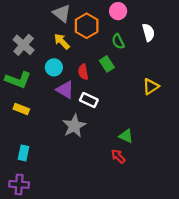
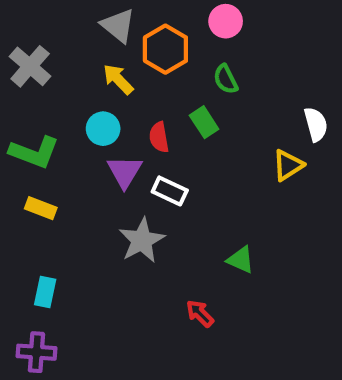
white semicircle: (148, 32) -> (316, 124), moved
gray cross: (24, 45) -> (30, 66), moved
purple triangle: (65, 90) -> (125, 172), turned 30
red arrow: (118, 156) -> (200, 313), moved

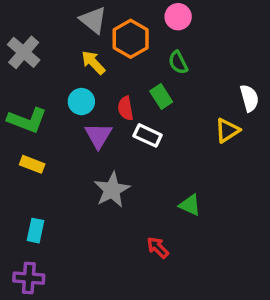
white rectangle: (170, 191) -> (148, 135), moved

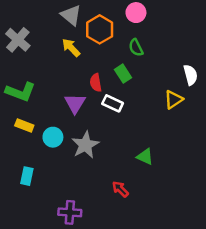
cyan circle: (81, 102) -> (53, 137), moved
purple cross: (29, 278) -> (70, 212), moved

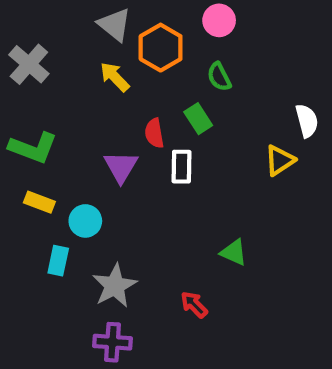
white rectangle: (113, 103) -> (181, 167), turned 66
gray star: (85, 145) -> (115, 286), moved
cyan rectangle: (27, 176) -> (58, 261), moved

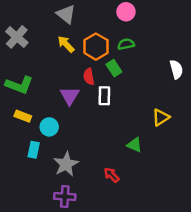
orange hexagon: (161, 48) -> (96, 47), moved
green semicircle: (219, 77) -> (126, 44), turned 105
yellow triangle: (280, 160) -> (161, 117), moved

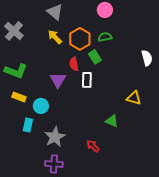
yellow triangle: (161, 117) -> (134, 98), turned 49

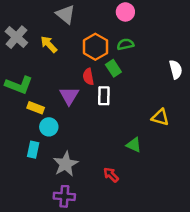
yellow arrow: (55, 37) -> (49, 44), moved
yellow rectangle: (19, 97) -> (36, 108), moved

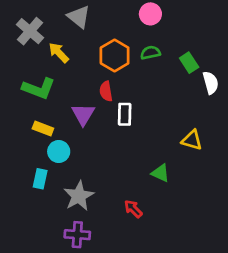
gray cross: (16, 37) -> (30, 31), moved
green rectangle: (113, 68) -> (189, 63), moved
green L-shape: (19, 85) -> (39, 88), moved

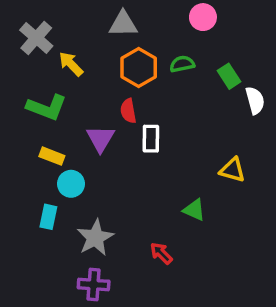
pink circle: (150, 14) -> (203, 17), moved
gray triangle: (79, 17) -> (123, 24), moved, turned -40

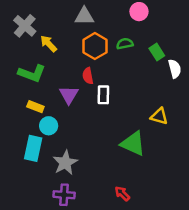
green triangle: (194, 210) -> (133, 144), size x1.6
cyan rectangle: (48, 217) -> (33, 148), size x1.5
red arrow: (161, 253) -> (122, 194), moved

